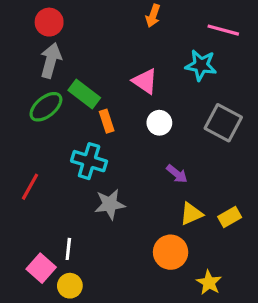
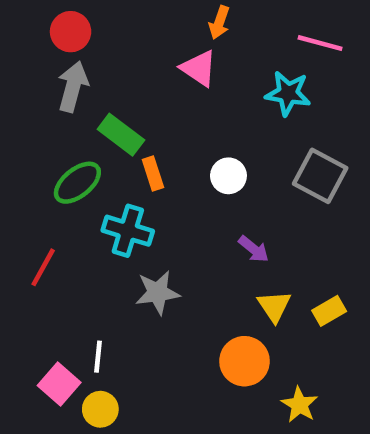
pink triangle: (145, 81) -> (199, 68), moved
green ellipse: (46, 107) -> (77, 183), moved
yellow triangle: (191, 214) -> (274, 306), turned -40

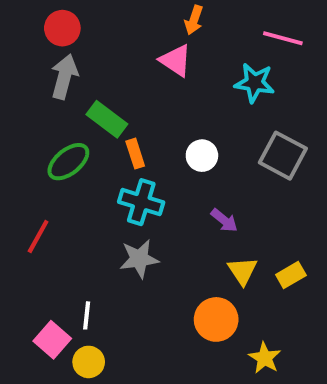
cyan cross: (128, 231) -> (141, 202), moved

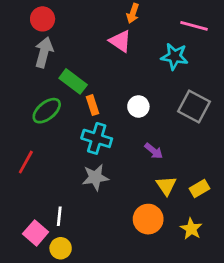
yellow star: (265, 358) -> (191, 229), moved

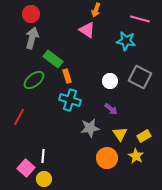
white circle: (138, 106) -> (110, 81), moved
gray star: (95, 177) -> (90, 128), moved
yellow star: (191, 229) -> (136, 156), moved

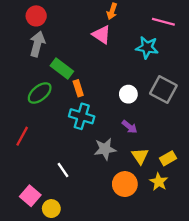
white line: (43, 156) -> (63, 170), moved, turned -40

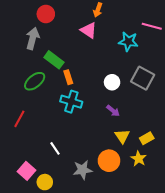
red circle: (36, 16) -> (46, 14), moved
pink line: (163, 22) -> (152, 26), moved
gray star: (105, 149) -> (82, 170), moved

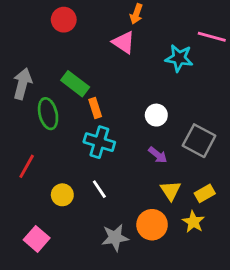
gray arrow: (33, 38) -> (22, 84), moved
gray square: (143, 78) -> (199, 141), moved
green ellipse: (35, 81) -> (48, 114), turned -65
white line: (55, 148) -> (99, 189), moved
yellow circle: (45, 182) -> (62, 195), moved

